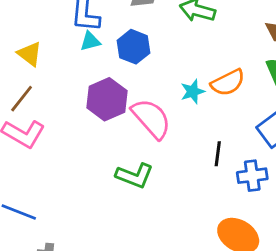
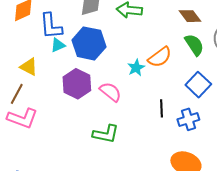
blue hexagon: (133, 47) -> (89, 43), size x1.4
yellow triangle: (30, 54) -> (29, 67), moved
pink semicircle: (151, 119) -> (110, 92), size x0.7

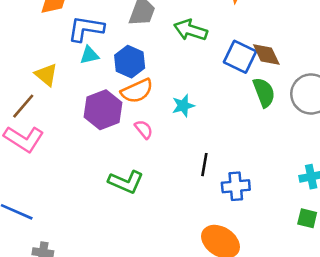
blue L-shape: (51, 26) -> (86, 29), turned 92
blue hexagon: (89, 43) -> (130, 62), size x0.7
orange semicircle: (160, 57) -> (137, 91), moved
blue square: (198, 85) -> (240, 57), moved, turned -30
pink semicircle: (110, 92) -> (144, 129), size x0.7

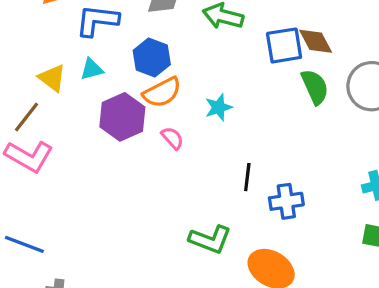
cyan triangle: (89, 55) -> (92, 69), moved
blue square: (240, 57) -> (284, 45), turned -32
green L-shape: (126, 182) -> (210, 239), moved

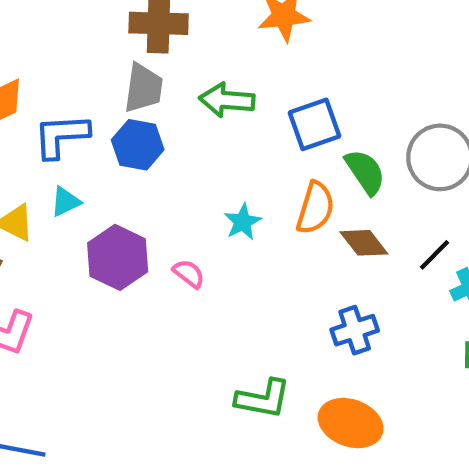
brown diamond: (316, 41) -> (364, 243), moved
blue hexagon: (152, 58) -> (138, 145), moved
orange semicircle: (162, 92) -> (315, 208), moved, turned -36
black line: (247, 177) -> (435, 255), moved, turned 48

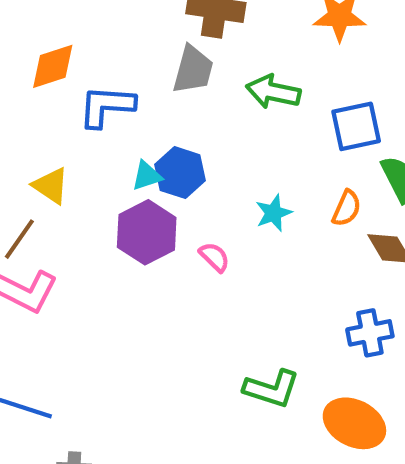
blue hexagon: (138, 145) -> (180, 173), moved
cyan triangle: (65, 202) -> (147, 176), moved
orange semicircle: (315, 208) -> (347, 208), size x0.7

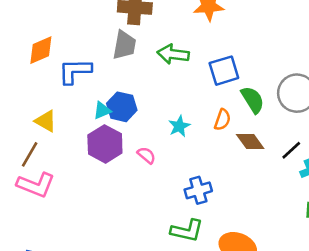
blue cross: (370, 333) -> (198, 190), moved

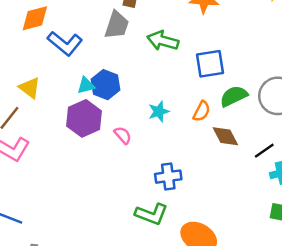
blue L-shape: (75, 71) -> (65, 43), turned -148
green semicircle: (253, 100) -> (234, 96), turned -92

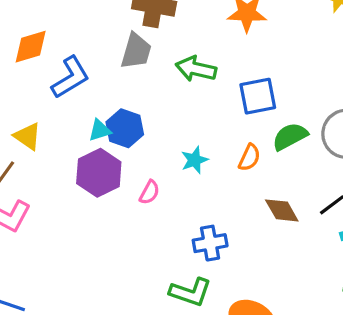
blue L-shape: (65, 43) -> (70, 77), turned -68
pink semicircle: (123, 135) -> (149, 192), turned 72
brown diamond: (225, 136) -> (282, 210), moved

